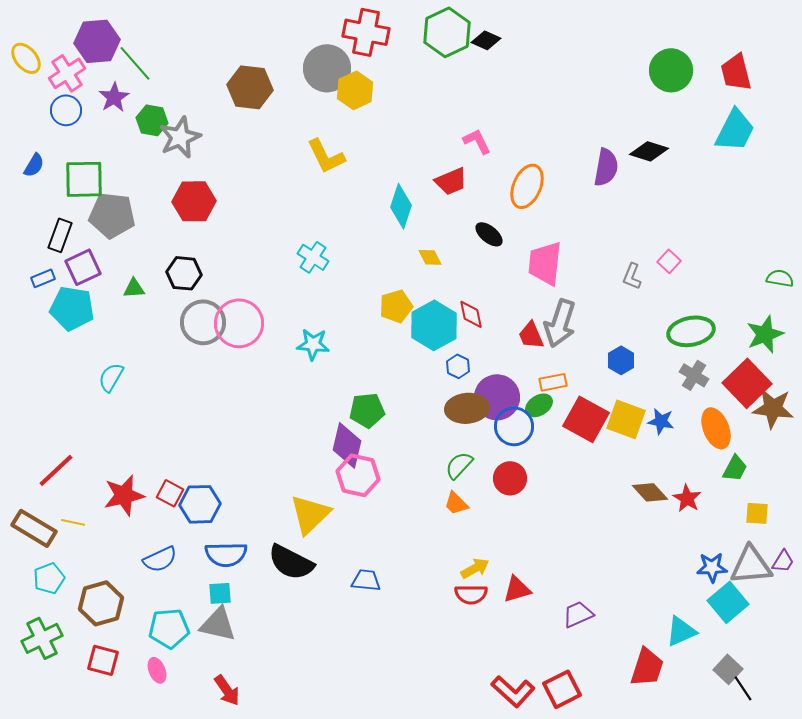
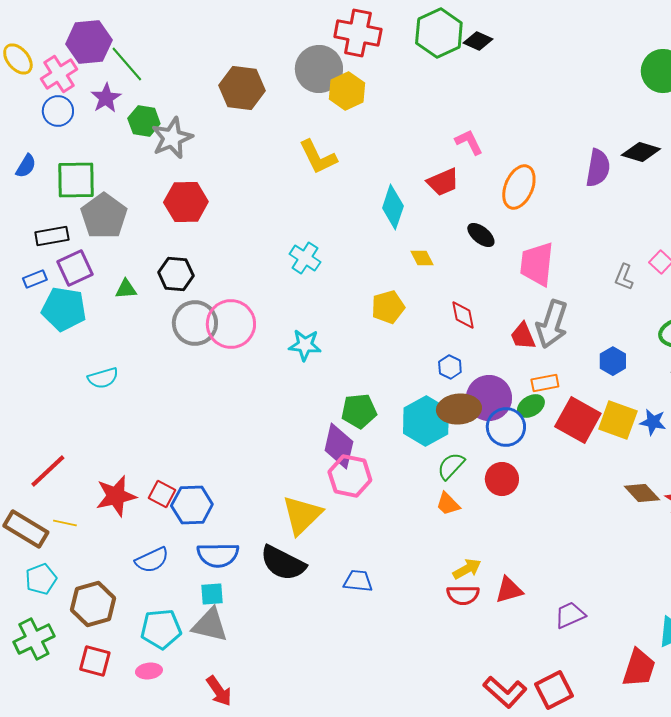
gray pentagon: (112, 215) -> (104, 216), turned 30
black rectangle: (60, 235) -> (52, 236), turned 60
cyan hexagon: (434, 325) -> (426, 421), moved
cyan semicircle: (111, 377) -> (103, 378), turned -136
pink ellipse: (157, 670) -> (149, 671), turned -75

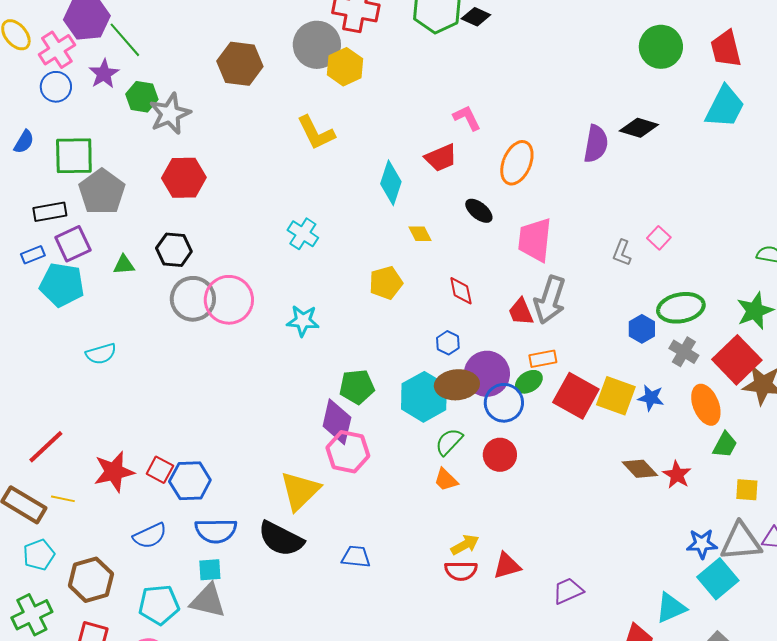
blue hexagon: (613, 361) -> (642, 329), moved

